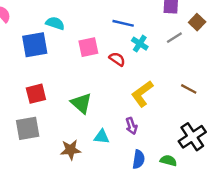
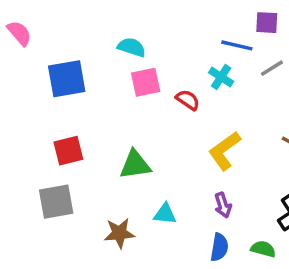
cyan semicircle: (55, 23) -> (132, 47), moved
blue line: (123, 23) -> (237, 45), moved
green triangle: (81, 103) -> (135, 165), turned -50
purple arrow: (131, 126) -> (223, 205), moved

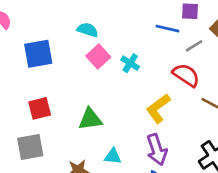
cyan cross: (221, 77) -> (130, 63), moved
pink square: (146, 82) -> (98, 56), turned -30
red semicircle: (188, 100) -> (186, 75), moved, size x1.5
purple arrow: (223, 205) -> (157, 150), size x1.6

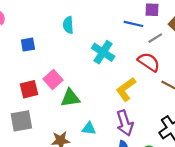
cyan semicircle: (88, 30) -> (68, 25), turned -112
blue square: (38, 54) -> (28, 45), size x0.6
pink square: (98, 56) -> (53, 79), moved
cyan cross: (130, 63) -> (103, 52), size x1.5

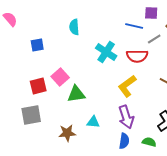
red semicircle: (149, 62) -> (137, 56), moved, turned 145

